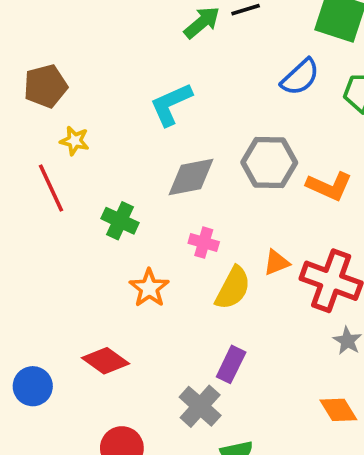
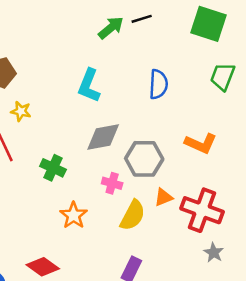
blue semicircle: (300, 77) -> (158, 84), moved, turned -44
cyan L-shape: (171, 104) -> (89, 86), turned -44
gray hexagon: (269, 163) -> (144, 159), moved

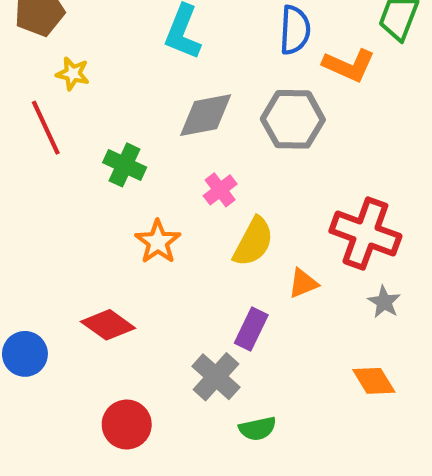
orange L-shape: (201, 143) -> (349, 65), moved
gray hexagon: (144, 159) -> (293, 119), moved
pink cross: (112, 183) -> (220, 190), turned 36
orange triangle: (163, 197) -> (303, 283), moved

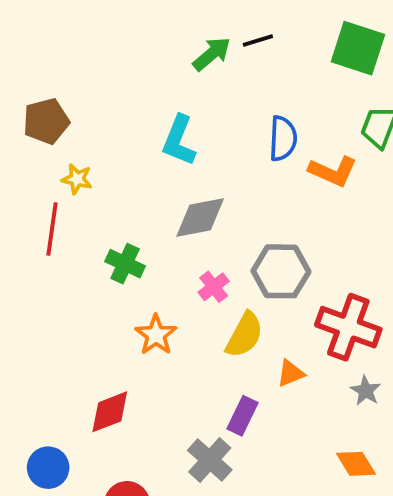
gray hexagon: (293, 119) -> (281, 271), moved
red line: (46, 128) -> (52, 229), turned 33
red diamond: (108, 325) -> (110, 412), turned -57
blue circle: (25, 354) -> (48, 468), moved

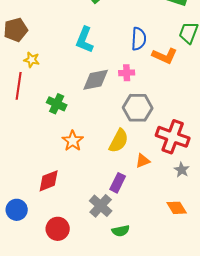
pink cross: (214, 287) -> (127, 73), moved, turned 35

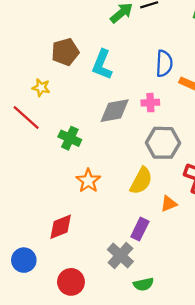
brown pentagon: (16, 30) -> (65, 52), moved
red line: (19, 86) -> (26, 117), turned -56

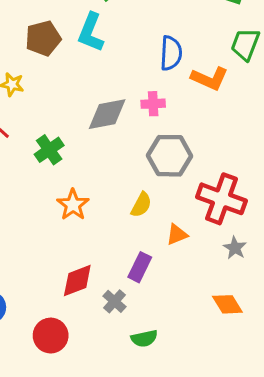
cyan L-shape: (102, 65) -> (91, 32), moved
green cross: (70, 138) -> (49, 150), turned 30
yellow semicircle: (141, 181) -> (141, 205), size x0.7
red diamond: (61, 227) -> (77, 281), moved
gray cross: (120, 255) -> (115, 301), size x0.7

